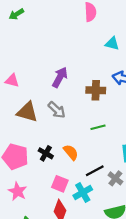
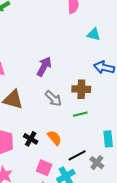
brown cross: (96, 90) -> (81, 89), moved
gray arrow: (57, 110) -> (53, 99), moved

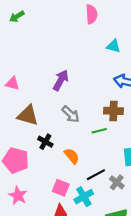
brown cross: (81, 89) -> (113, 111), moved
black cross: (31, 139) -> (45, 142), moved

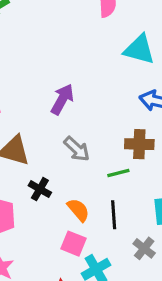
cyan triangle: (113, 46) -> (139, 49), size x1.5
black line: (96, 175) -> (114, 215), moved, turned -66
pink square: (61, 188) -> (74, 244), moved

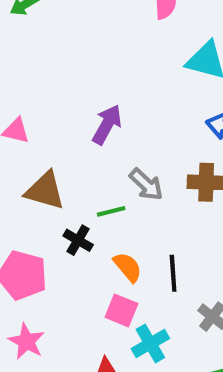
gray arrow: (77, 149) -> (146, 184), moved
green line: (118, 173) -> (111, 211), moved

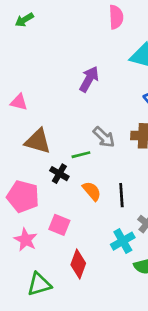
purple arrow: (107, 125) -> (89, 79), moved
pink square: (121, 310) -> (59, 225), moved
cyan cross: (150, 343) -> (123, 241), moved

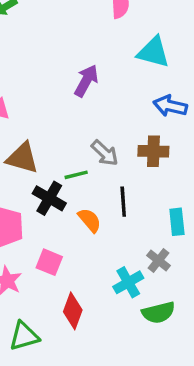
black cross: (59, 174) -> (49, 198), size x1.4
black line: (121, 195) -> (123, 202), moved

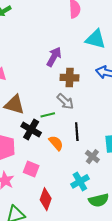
brown cross: (153, 151) -> (70, 78), moved
gray cross: (158, 260) -> (92, 157), moved

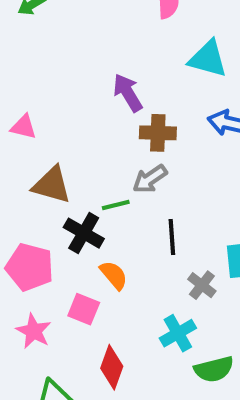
purple arrow: (54, 57) -> (128, 93), turned -60
gray arrow: (65, 101) -> (150, 179), turned 102
orange semicircle: (56, 143) -> (114, 275), moved

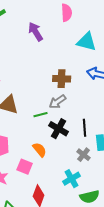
purple arrow: (128, 93) -> (36, 32), moved
black cross: (84, 233) -> (59, 129), moved
black line: (172, 237) -> (85, 128), moved

